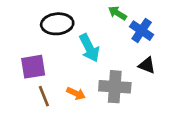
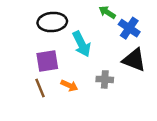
black triangle: (147, 65) -> (134, 60), size x1.5
purple square: (33, 67) -> (47, 61), moved
gray cross: (115, 87) -> (105, 79), size x0.6

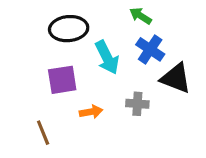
blue cross: (129, 28) -> (150, 49), moved
orange arrow: (69, 86) -> (91, 112), turned -35
brown line: (40, 88) -> (43, 133), moved

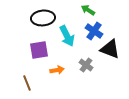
gray cross: (137, 104) -> (86, 65), turned 32

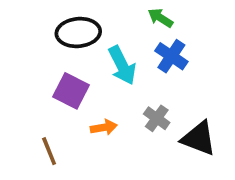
black triangle: (110, 49) -> (199, 138), moved
purple square: (39, 50) -> (71, 91), turned 36

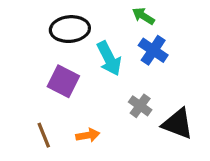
orange arrow: (104, 127) -> (88, 135), moved

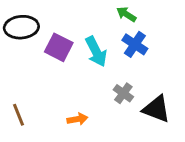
black ellipse: (70, 29) -> (21, 27), moved
purple square: (63, 81) -> (59, 47), moved
brown line: (44, 135) -> (19, 115), moved

